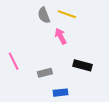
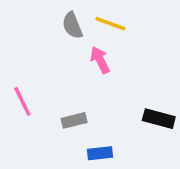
black rectangle: (82, 65) -> (159, 119), moved

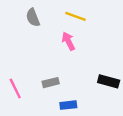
gray semicircle: (72, 25) -> (33, 18), moved
pink line: (22, 101) -> (15, 88), moved

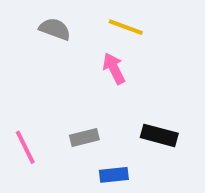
gray semicircle: (33, 18) -> (55, 29), turned 132
black rectangle: (109, 81) -> (159, 135), moved

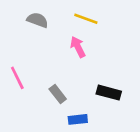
gray rectangle: (84, 137) -> (58, 94), turned 66
pink line: (25, 147) -> (17, 78), moved

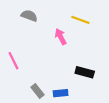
yellow line: (86, 19) -> (80, 20), moved
gray rectangle: (58, 94) -> (38, 91), moved

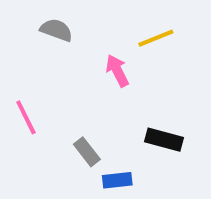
yellow line: (80, 20) -> (156, 38), turned -42
gray rectangle: (38, 91) -> (87, 152), moved

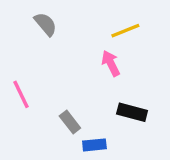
gray semicircle: (56, 30) -> (45, 24), turned 30
pink arrow: (117, 71) -> (111, 63), moved

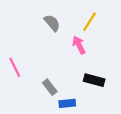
gray semicircle: (45, 24) -> (52, 23), moved
yellow line: (125, 31) -> (89, 22), turned -36

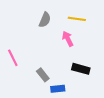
yellow line: (89, 22) -> (77, 19), turned 66
gray semicircle: (52, 23) -> (45, 20), turned 63

